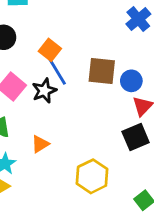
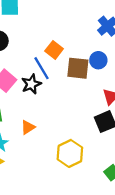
orange square: (50, 50) -> (54, 50), moved
blue circle: (131, 81) -> (98, 60), moved

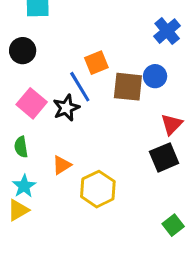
orange square: (54, 50) -> (96, 63), turned 30
yellow hexagon: (70, 153) -> (98, 189), moved

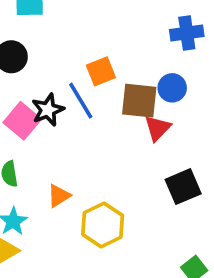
blue cross: (167, 31) -> (187, 33), turned 32
black star: (66, 108) -> (48, 110), moved
red triangle: (172, 124) -> (158, 128), moved

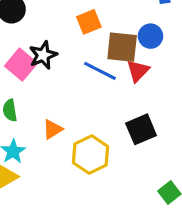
blue line: (81, 101) -> (100, 71), moved, turned -32
black square: (183, 187) -> (141, 129), moved

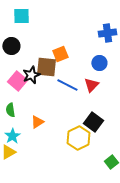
brown square: (122, 47) -> (46, 67), moved
black square: (141, 129) -> (93, 122), turned -30
yellow hexagon: (90, 155) -> (78, 138), moved

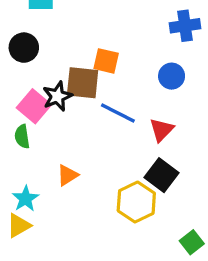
orange square: (60, 54) -> (106, 61), turned 35
red triangle: (91, 85) -> (161, 130), moved
green semicircle: (10, 110) -> (22, 137), moved

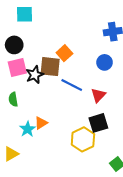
orange square: (106, 61) -> (64, 53), turned 35
pink square: (34, 106) -> (17, 68), moved, turned 36
black square: (161, 175) -> (98, 123), turned 36
cyan star: (25, 199) -> (28, 129), moved

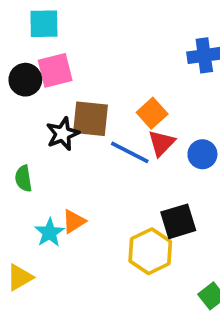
orange square: (64, 53) -> (152, 113), moved
blue circle: (105, 62) -> (202, 154), moved
pink square: (17, 68) -> (55, 70), moved
red triangle: (98, 95) -> (161, 143), moved

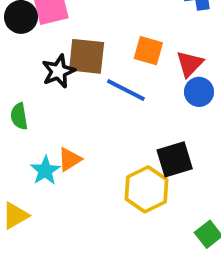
orange square: (152, 113) -> (148, 51), turned -32
red triangle: (161, 143) -> (190, 64), moved

